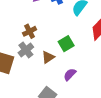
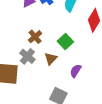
brown cross: (30, 31) -> (35, 37), moved

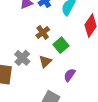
brown cross: (35, 37) -> (43, 32), moved

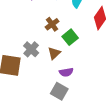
purple semicircle: (70, 75) -> (66, 72), moved, turned -136

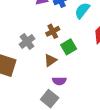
gray cross: (31, 49) -> (27, 42), moved

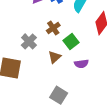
purple semicircle: (59, 81) -> (81, 64), moved

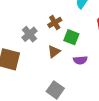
green square: (71, 41) -> (71, 37), turned -35

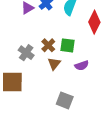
brown cross: (55, 23) -> (48, 45), moved

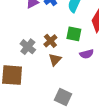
green square: (68, 45) -> (74, 34), moved
purple semicircle: (82, 66) -> (87, 54), moved

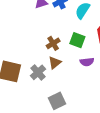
gray cross: (28, 47) -> (38, 72), moved
gray square: (63, 97) -> (57, 101), turned 30

